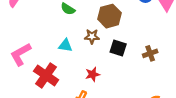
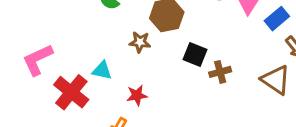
cyan triangle: (65, 45) -> (102, 70), moved
black square: (118, 48) -> (195, 55), moved

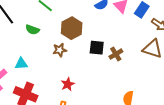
cyan triangle: (102, 70) -> (21, 64), moved

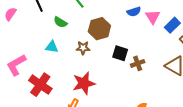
cyan triangle: (21, 64) -> (52, 47), moved
red star: (68, 84) -> (84, 83), size x1.6

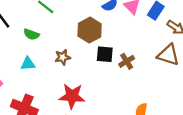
brown hexagon: (99, 29) -> (90, 30), moved
red star: (84, 83) -> (72, 96), turned 30

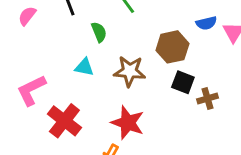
green semicircle: (31, 34) -> (99, 32), turned -147
brown star: (63, 57) -> (130, 71), size x1.5

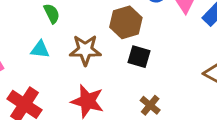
brown cross: (207, 99) -> (150, 105), moved, turned -30

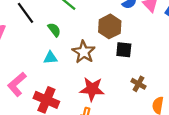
brown star: (85, 50) -> (84, 52), turned -30

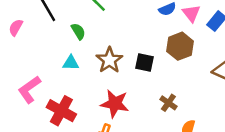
brown hexagon: (110, 26) -> (180, 46), moved
black square: (124, 50) -> (144, 63), moved

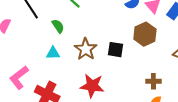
brown cross: (168, 103) -> (153, 81), moved, turned -32

